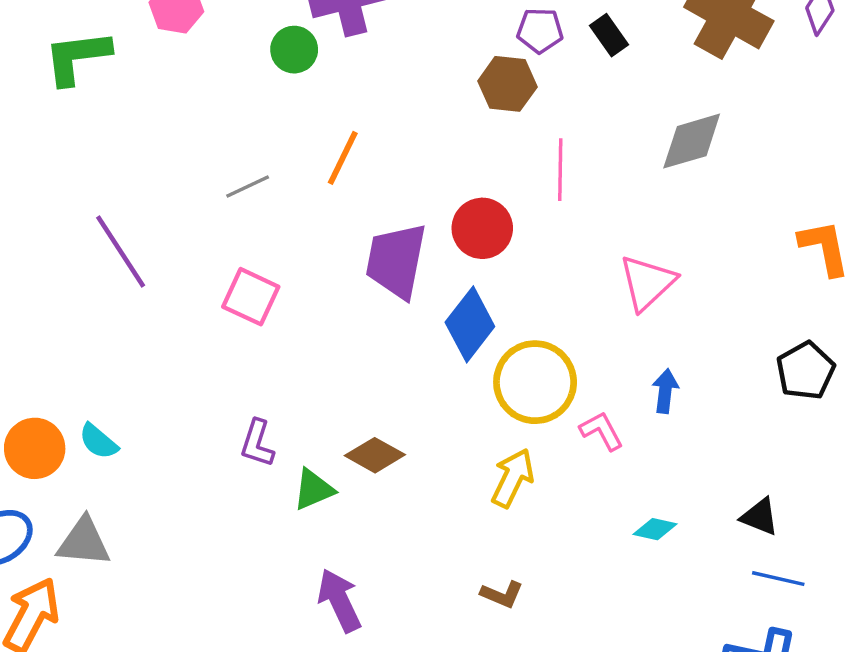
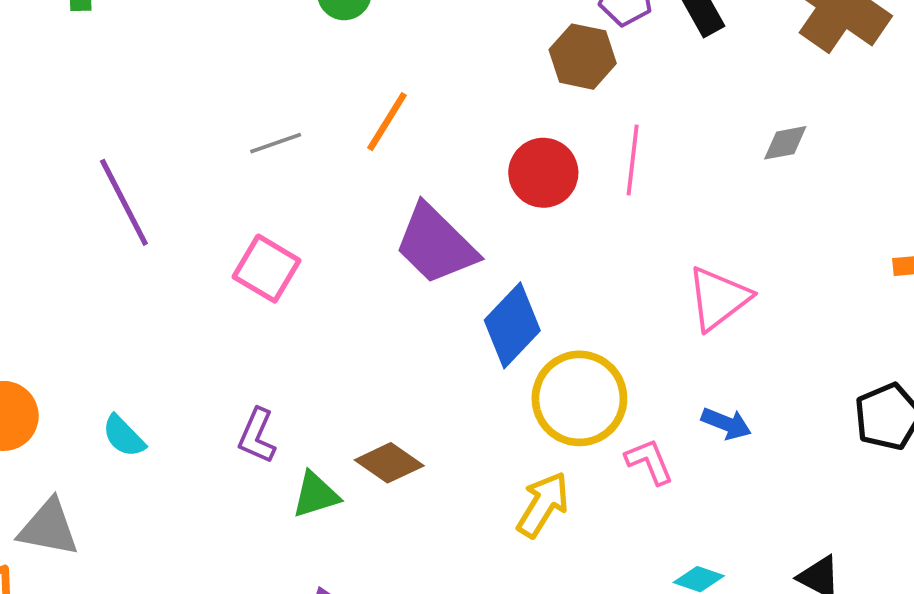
gray diamond: (692, 141) -> (785, 143), size x0.6
red circle: (482, 228) -> (543, 173), moved
purple trapezoid: (396, 261) -> (436, 244), turned -62
blue arrow: (665, 391) -> (726, 424), turned 99
cyan semicircle: (98, 441) -> (124, 436), moved

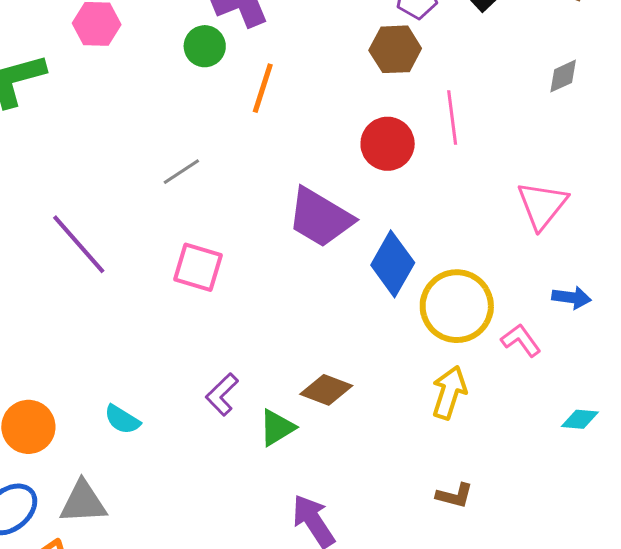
orange line: (387, 122) -> (263, 88), moved
purple L-shape: (257, 436) -> (222, 394), turned 36

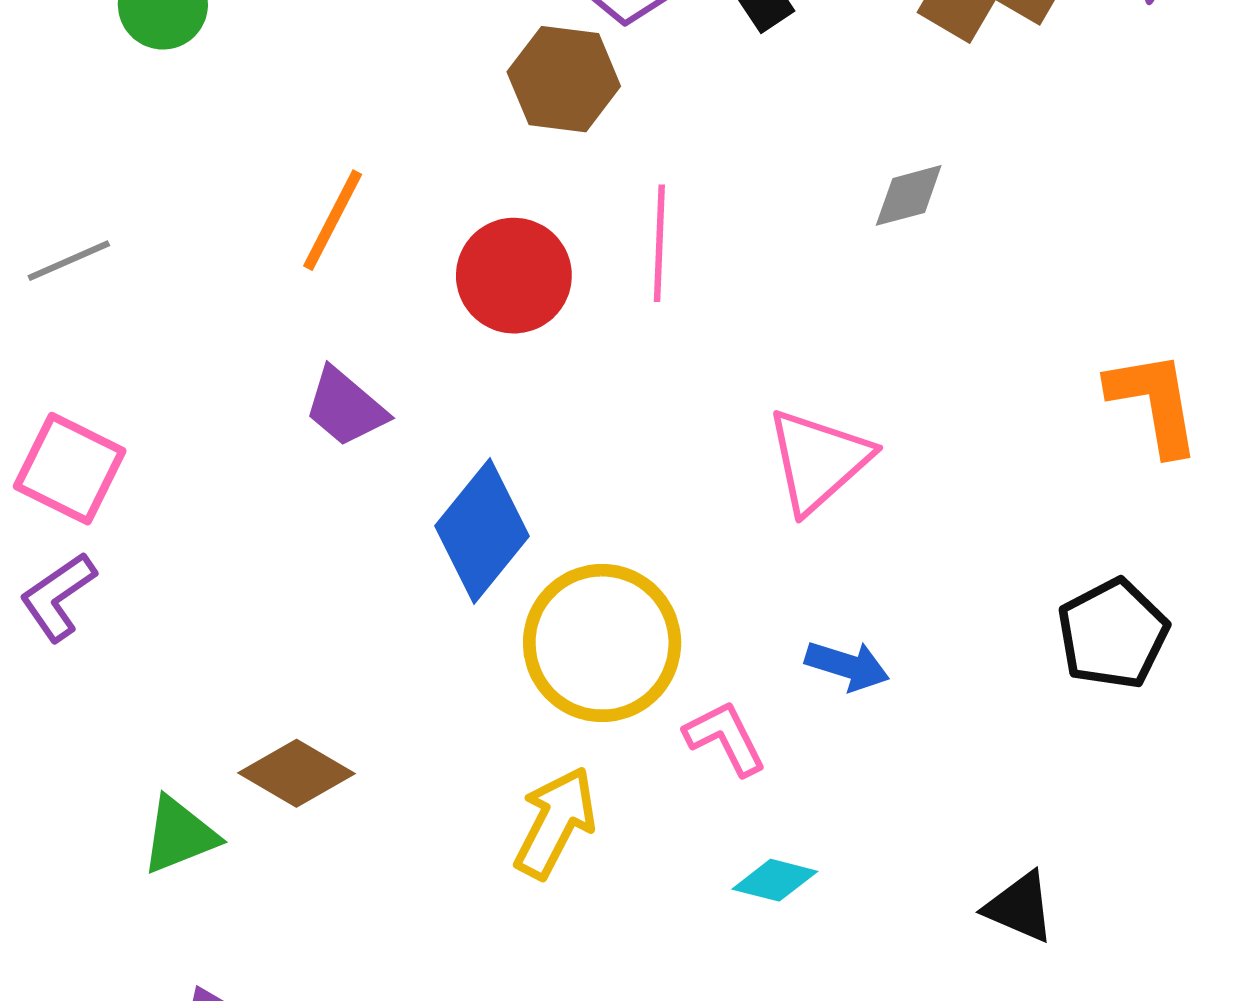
orange line: (263, 88) -> (333, 220), moved
purple trapezoid: (320, 218) -> (345, 407), size x0.6
purple L-shape: (222, 394) -> (58, 597), moved
cyan diamond: (580, 419) -> (775, 880), moved

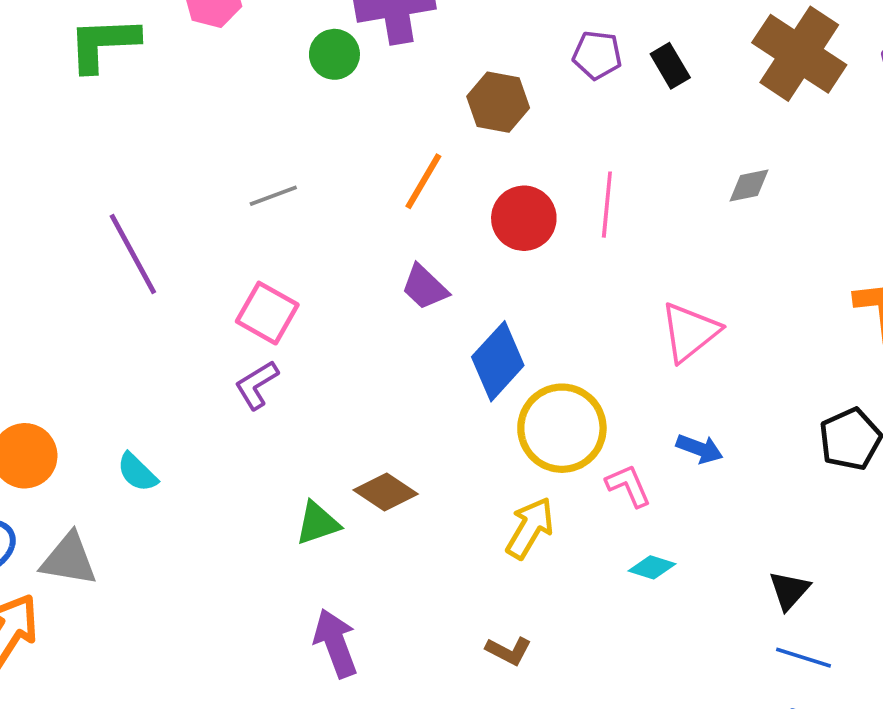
brown hexagon: (564, 79) -> (498, 102), moved
black triangle: (1020, 907) -> (789, 590), turned 45

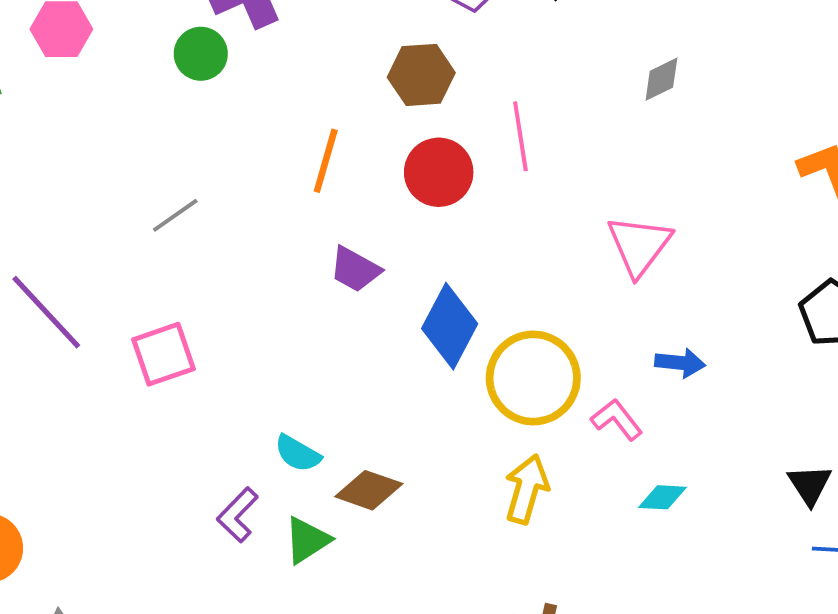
brown hexagon: (498, 102) -> (421, 75), moved
pink square: (267, 313) -> (163, 354), moved, turned -34
purple L-shape: (257, 385) -> (238, 515), moved
cyan semicircle: (137, 472) -> (298, 453), moved

